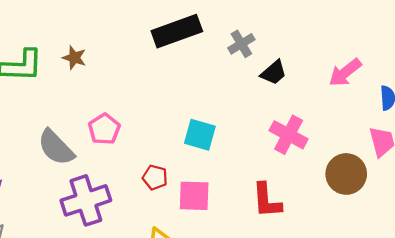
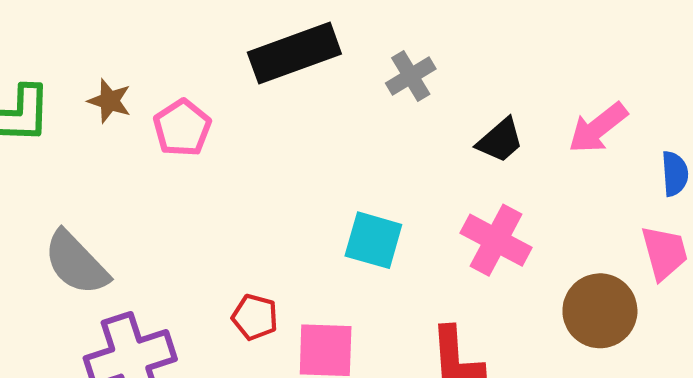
black trapezoid: (274, 73) -> (500, 140), moved
pink pentagon: (104, 129) -> (182, 128), moved
cyan square: (200, 135) -> (373, 240), moved

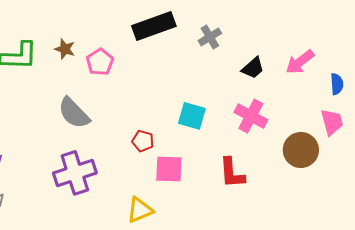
gray semicircle: (76, 263) -> (74, 113), moved
red pentagon: (255, 317) -> (143, 141), moved

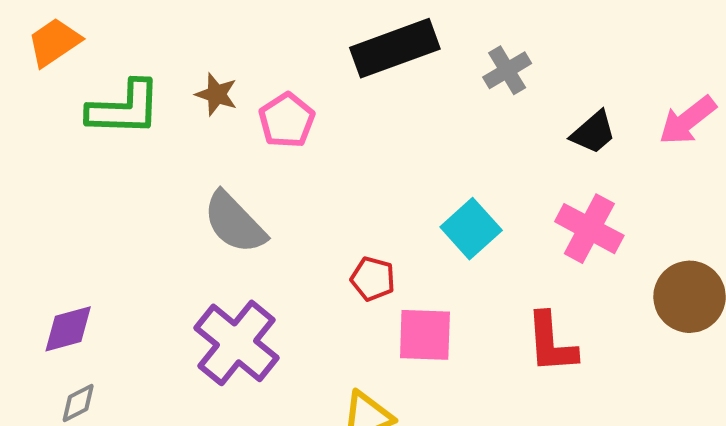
cyan square: (192, 116) -> (471, 229), turned 32
purple cross: (75, 173) -> (237, 343), turned -33

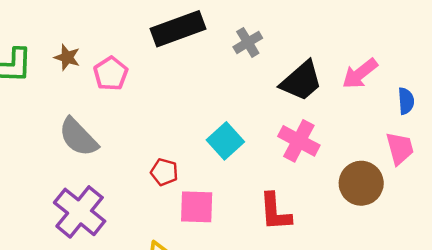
black trapezoid: (593, 132) -> (301, 81), size x1.5

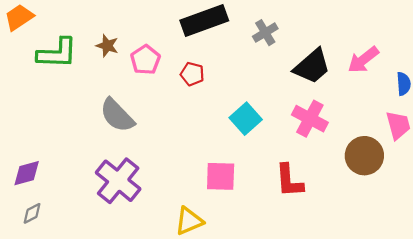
red pentagon: (164, 172) -> (192, 74), moved

